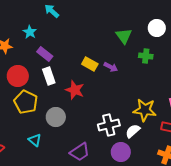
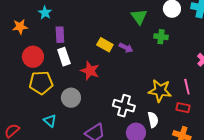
purple rectangle: (45, 54) -> (60, 35), turned 49
yellow pentagon: (26, 102) -> (41, 83), turned -30
white cross: (109, 125) -> (124, 106), turned 30
white semicircle: (133, 131) -> (153, 120), moved, turned 119

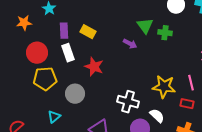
green triangle: (139, 17) -> (145, 26), moved
yellow rectangle: (105, 45) -> (88, 32), moved
white semicircle: (153, 120) -> (157, 116), turned -35
cyan triangle: (50, 121) -> (54, 117), turned 40

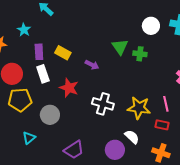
purple arrow: (130, 44) -> (92, 65), moved
white cross: (128, 102) -> (103, 104), moved

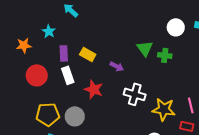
yellow pentagon: (20, 100) -> (48, 114), moved
white cross: (103, 104) -> (135, 94), moved

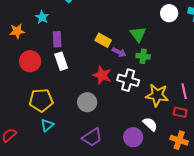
yellow rectangle: (88, 54) -> (103, 40), moved
green cross: (165, 55) -> (143, 56), moved
purple arrow: (117, 66) -> (119, 52), moved
red star: (94, 89) -> (102, 75), moved
gray circle: (75, 116) -> (87, 102), moved

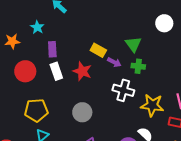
red star: (102, 75) -> (82, 71), moved

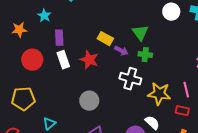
yellow pentagon: (36, 110) -> (23, 99), moved

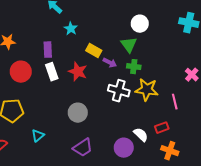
white circle: (171, 12) -> (140, 24), moved
cyan star: (44, 16) -> (71, 29), moved
yellow star: (159, 94) -> (147, 90), moved
red rectangle: (182, 111) -> (162, 128), moved, turned -32

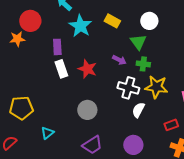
cyan star: (71, 29) -> (80, 26), size x1.6
yellow rectangle: (94, 51) -> (112, 21), moved
red circle: (21, 72) -> (30, 21), moved
white semicircle: (141, 135) -> (138, 110), moved, turned -105

